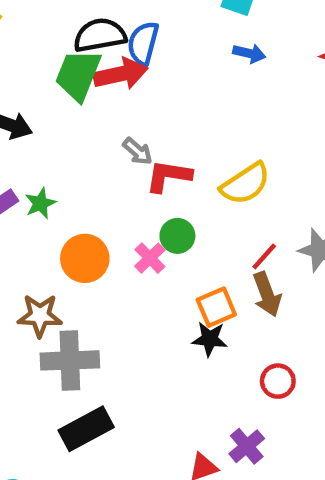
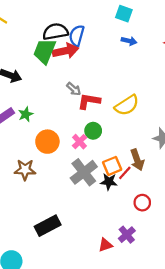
red line: (264, 256) -> (125, 173), moved
gray cross: (70, 360) -> (84, 172), moved, turned -36

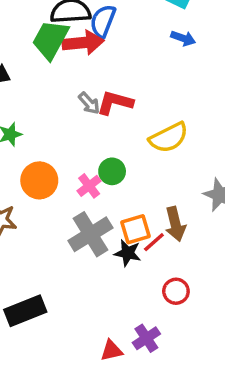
red L-shape: (89, 101) -> (115, 103), moved

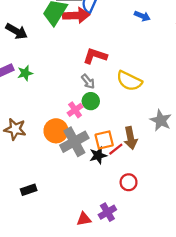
gray arrow: (89, 103) -> (88, 81), moved
yellow semicircle: (169, 138) -> (129, 81), turned 50
orange circle: (39, 180) -> (56, 131), moved
black star: (128, 253) -> (98, 155), turned -30
black rectangle: (25, 311) -> (29, 190), size x0.6

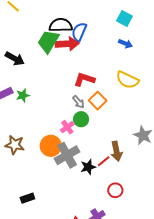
yellow semicircle: (129, 81) -> (127, 80), moved
orange square: (104, 140) -> (98, 101), moved, turned -30

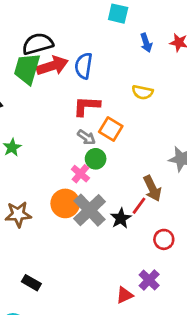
blue semicircle: (79, 32) -> (84, 66), moved
blue arrow: (125, 44) -> (146, 43), moved, turned 64
yellow semicircle: (127, 80) -> (142, 92), size x0.7
black rectangle: (27, 198) -> (31, 283), moved, turned 64

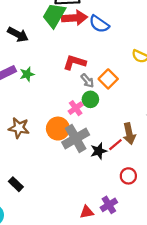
blue semicircle: (84, 66) -> (99, 24), turned -78
red L-shape: (86, 106) -> (75, 62), moved

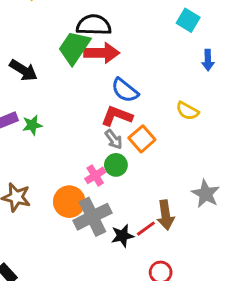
blue semicircle: (99, 24) -> (125, 90), moved
red L-shape: (75, 62) -> (117, 116), moved

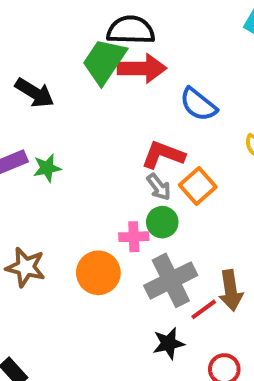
blue semicircle: (125, 90) -> (198, 104), moved
pink cross: (95, 175) -> (134, 237), turned 30
gray cross: (92, 217) -> (171, 280), moved
black star: (122, 236) -> (169, 343), moved

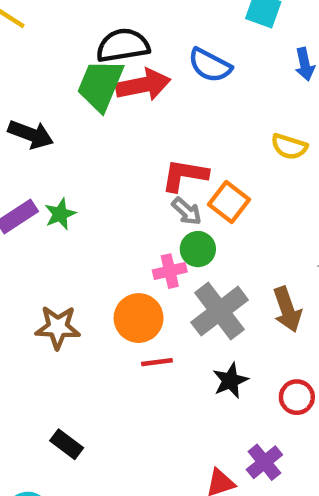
blue semicircle: (198, 104) -> (210, 65), moved
red line: (204, 309) -> (157, 362), moved, turned 40

